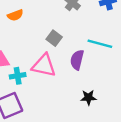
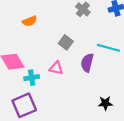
pink triangle: (44, 66) -> (56, 68), size x0.6
black star: (88, 97) -> (105, 103), moved

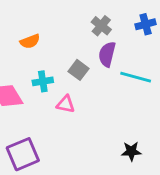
purple semicircle: (87, 63) -> (107, 54), moved
cyan cross: (32, 78) -> (43, 81), moved

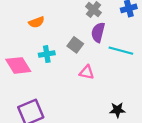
pink triangle: (66, 104) -> (87, 72), moved

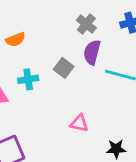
pink triangle: (87, 72) -> (79, 123), moved

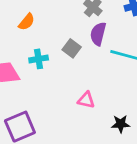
orange semicircle: (15, 40) -> (27, 22), turned -30

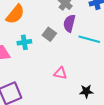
orange semicircle: (27, 22) -> (15, 14), size x1.5

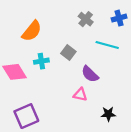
purple semicircle: (69, 23) -> (90, 74), moved, turned -60
cyan line: (89, 39) -> (107, 45), moved

